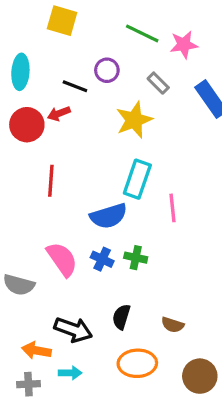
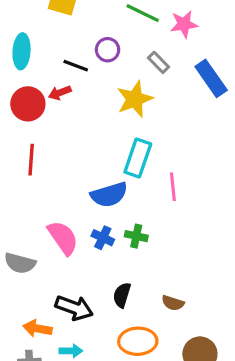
red line: (51, 181) -> (31, 160), moved

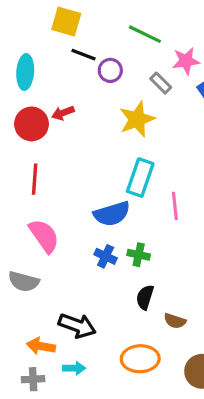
pink star: (184, 24) -> (186, 61), moved
black line: (76, 66) -> (83, 55), moved
pink semicircle: (63, 238) -> (44, 236), moved
black semicircle: (122, 295) -> (145, 297), moved

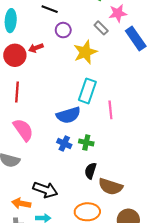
purple circle: (110, 70) -> (63, 30), moved
brown semicircle: (175, 321) -> (110, 187), size x1.6

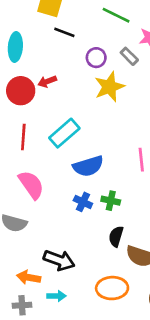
purple circle: (63, 30) -> (96, 58), moved
cyan rectangle: (87, 91) -> (64, 133), moved, turned 30

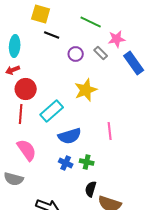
red arrow: (47, 81) -> (13, 70), moved
yellow star: (109, 87) -> (86, 90), moved
red circle: (21, 91) -> (26, 89), moved

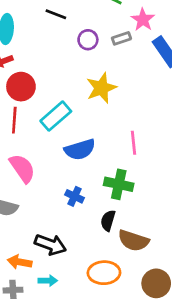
pink star: (117, 39) -> (143, 20), turned -30
gray rectangle: (101, 53) -> (121, 38), turned -64
green cross: (87, 162) -> (119, 184), moved, size x1.5
blue cross: (66, 163) -> (75, 196), moved

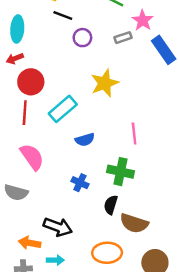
purple circle: (88, 40) -> (82, 38), moved
blue semicircle: (80, 150) -> (85, 140), size x0.7

